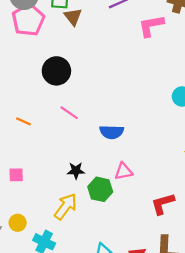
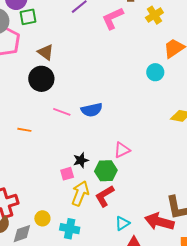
brown triangle: (73, 17) -> (46, 52), moved
blue semicircle: (112, 132) -> (92, 110), moved
pink square: (16, 175) -> (67, 174), moved
red L-shape: (163, 204) -> (105, 196), moved

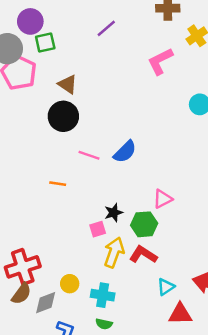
pink L-shape: (113, 18) -> (160, 61), moved
blue semicircle: (92, 110) -> (125, 152), turned -30
orange line: (24, 130) -> (58, 184), moved
red L-shape: (105, 196) -> (143, 255), turned 65

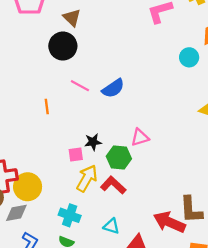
orange line: (58, 184) -> (47, 106), turned 64
yellow circle: (70, 284) -> (28, 187), moved, size x1.6
cyan triangle: (166, 287) -> (111, 226), moved, turned 42

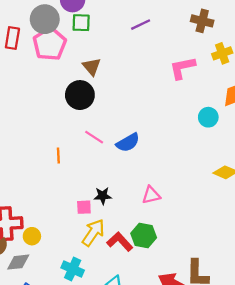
green hexagon: (119, 158) -> (144, 236), moved
yellow circle: (28, 187) -> (32, 236), size x0.6

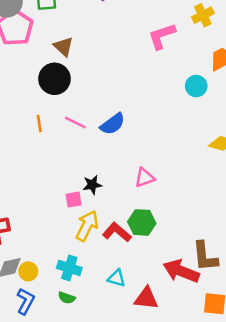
orange line: (58, 156) -> (39, 123), moved
yellow circle: (32, 236) -> (28, 271), moved

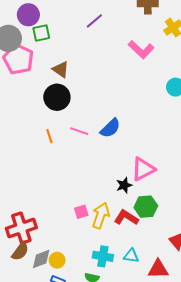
pink L-shape: (162, 36) -> (141, 50), turned -110
pink triangle: (145, 178) -> (143, 169), size x1.4
black star: (92, 185) -> (124, 185), moved
pink square: (74, 200) -> (81, 212), moved
cyan cross: (69, 268) -> (103, 256), moved

